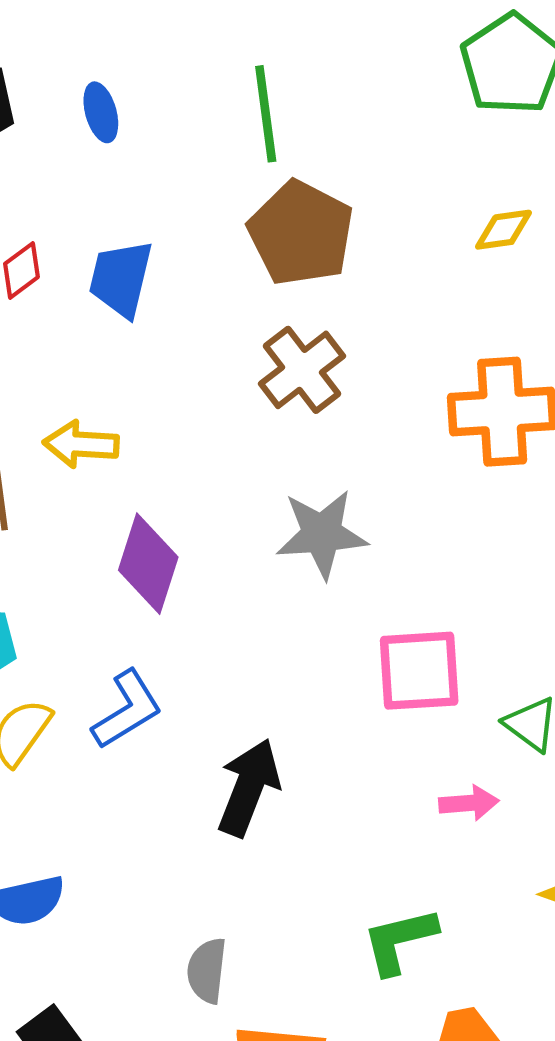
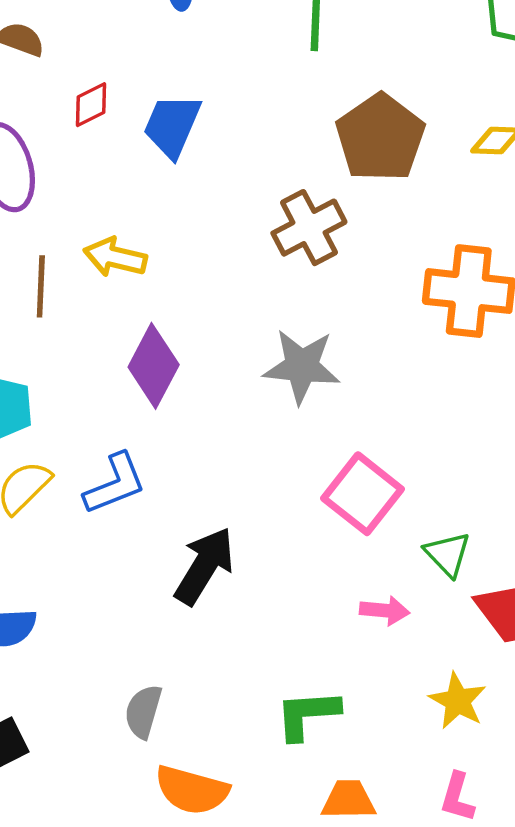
brown pentagon: (301, 233) -> (380, 138), moved
pink square: (419, 671) -> (363, 494), turned 32

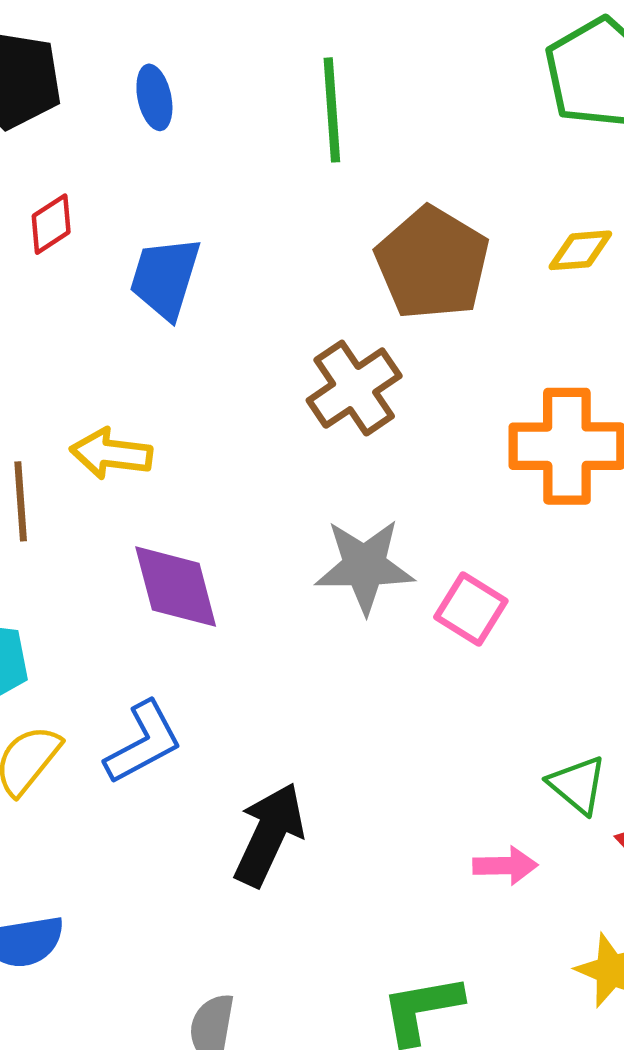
red diamond: (91, 105) -> (51, 224), moved
purple diamond: (154, 366) -> (176, 587), turned -36
pink square: (363, 494) -> (471, 609), moved, size x0.7

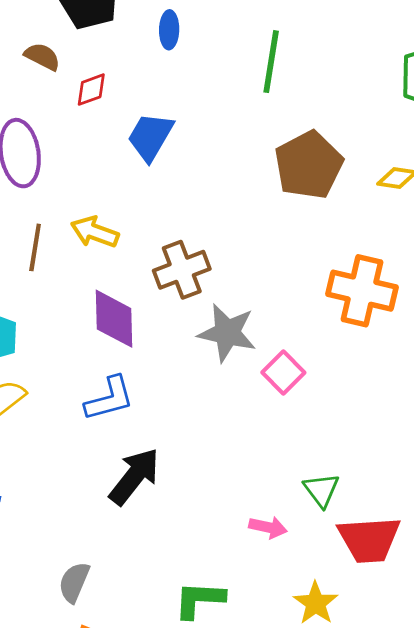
brown cross: (354, 388) -> (182, 270), moved
blue L-shape: (143, 743) -> (109, 399), moved

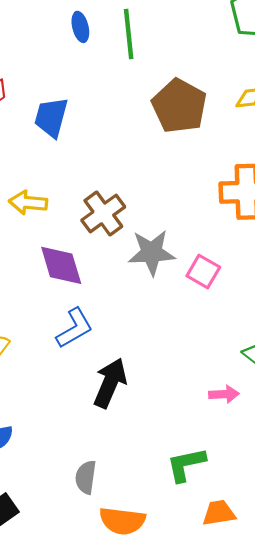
blue ellipse: (169, 30) -> (80, 27), moved

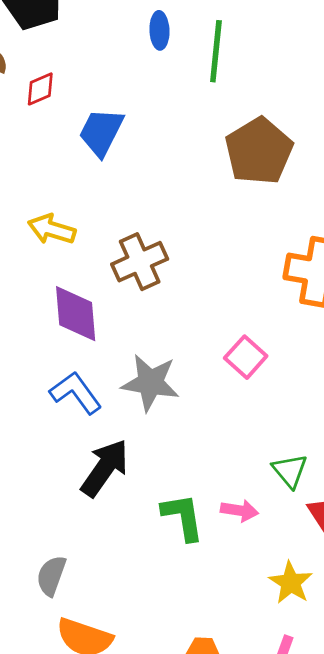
gray star: (152, 253) -> (150, 383), moved
blue L-shape: (74, 328) -> (76, 393), turned -108
green L-shape: (186, 464) -> (183, 517), moved, turned 81

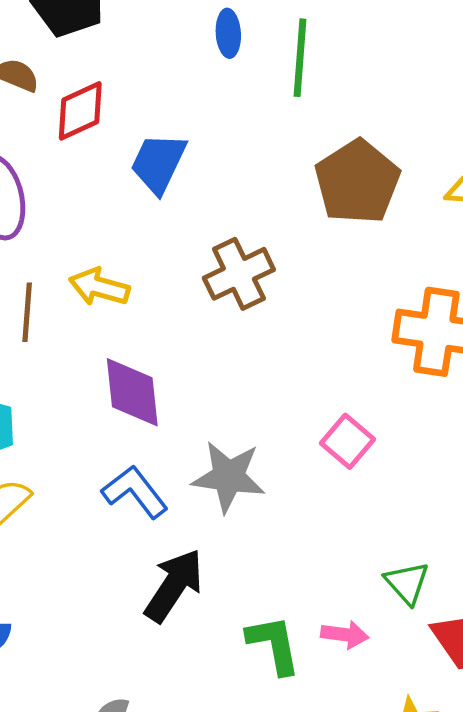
red diamond: (40, 89) -> (80, 111), size x1.4
brown cross: (140, 262) -> (239, 274), moved

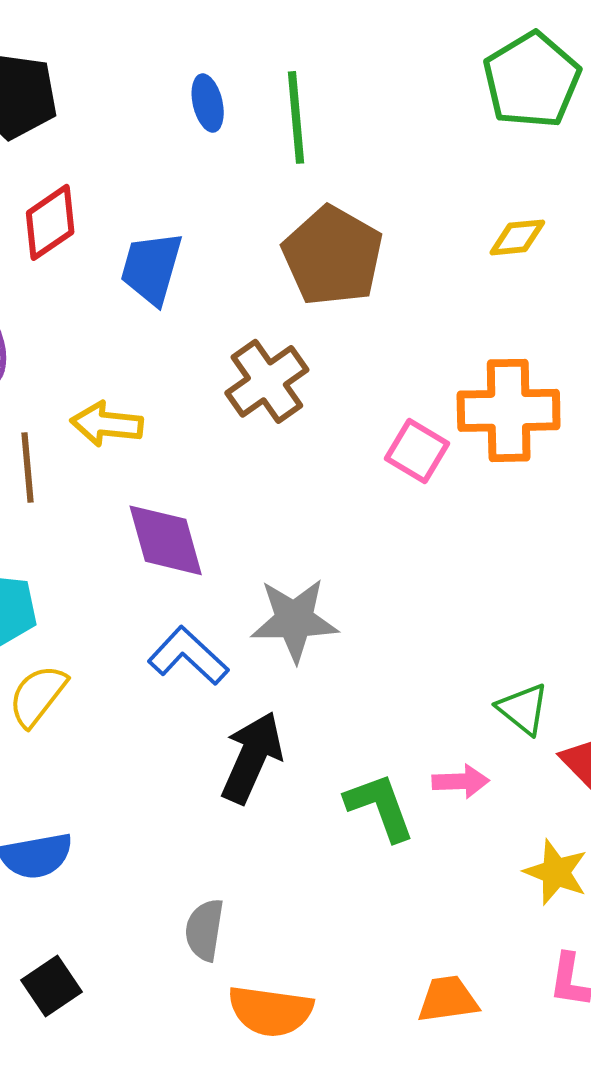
brown pentagon: (357, 182) -> (333, 256), moved
pink square: (348, 441) -> (417, 451), moved

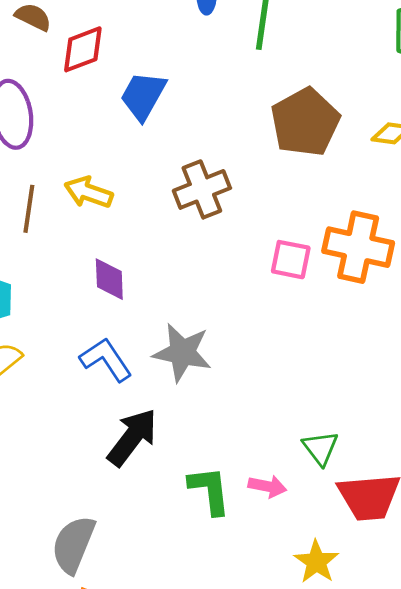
brown pentagon: (333, 256) -> (305, 122), moved
pink square: (417, 451) -> (291, 260), turned -33
purple diamond: (166, 540) -> (109, 279), size x0.7
gray semicircle: (204, 930) -> (73, 544), size x1.4

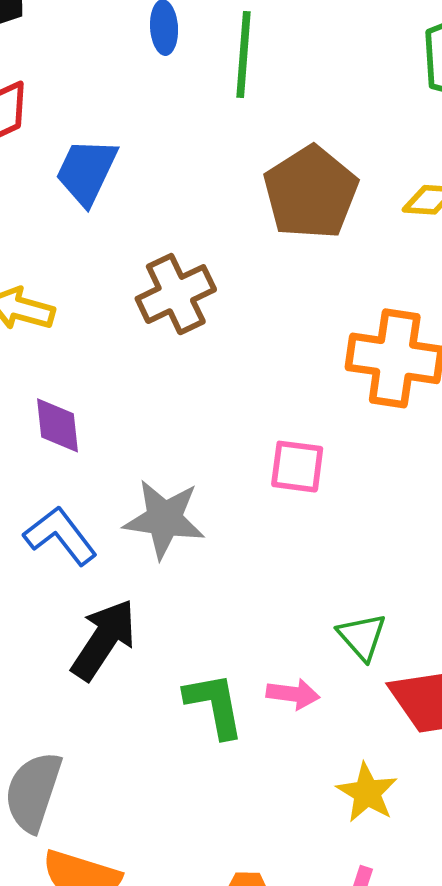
pink square: (291, 260) -> (297, 467), moved

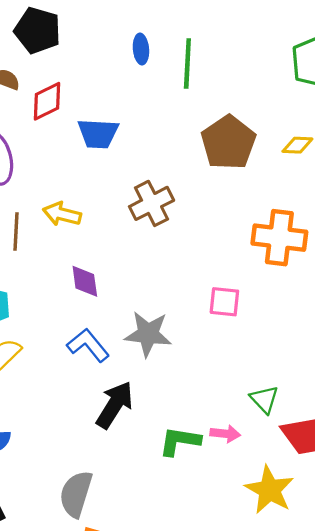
blue trapezoid: (87, 171) -> (98, 134), turned -111
green L-shape: (214, 705) -> (180, 441), turned -69
yellow star: (367, 793) -> (270, 490), size x1.4

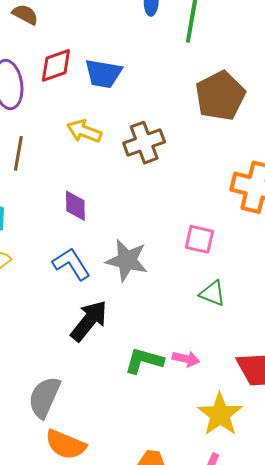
red diamond: (47, 101) -> (56, 65), moved
yellow arrow: (62, 214) -> (84, 131), moved
green triangle: (264, 399) -> (212, 293), moved, turned -32

